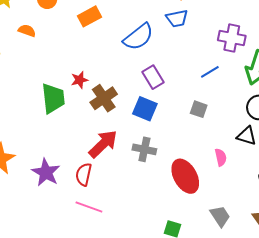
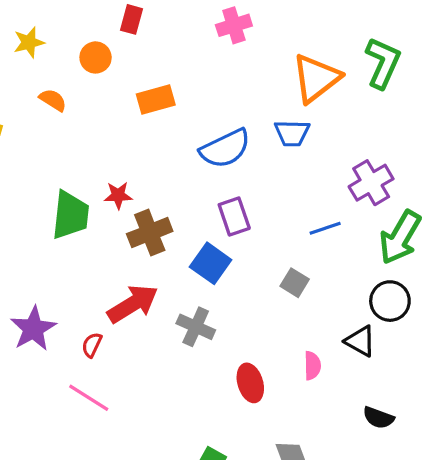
purple cross: (232, 38) -> (371, 183), turned 36
red semicircle: (84, 174) -> (92, 345), size x0.7
red ellipse: (185, 176) -> (250, 383), size x0.7

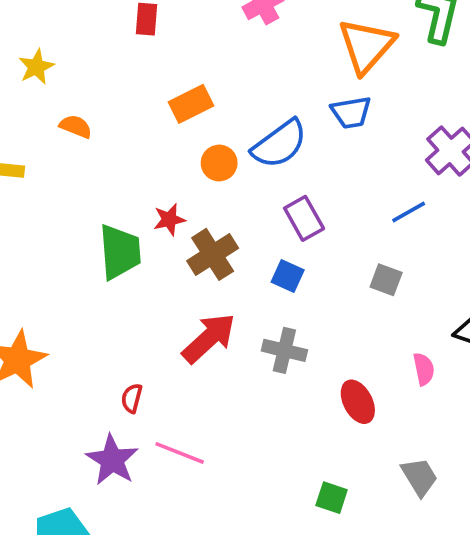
orange circle: (96, 57) -> (219, 163), moved
blue square: (211, 263) -> (288, 276), size x0.7
purple star: (33, 329) -> (112, 460), moved
red semicircle: (92, 345) -> (132, 398), moved

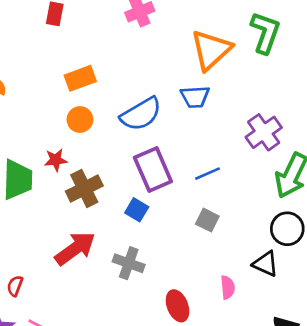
orange circle: (219, 163) -> (80, 120), moved
blue line: (409, 212) -> (208, 174), moved
purple rectangle: (304, 218) -> (153, 170), size x1.4

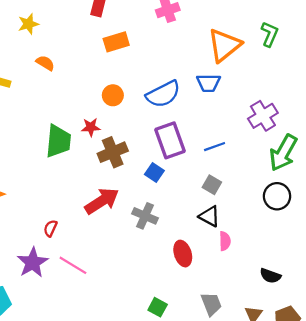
green L-shape: (265, 33) -> (270, 34), size x0.7
orange rectangle: (80, 78) -> (116, 42), moved
black triangle: (266, 264) -> (209, 216), moved

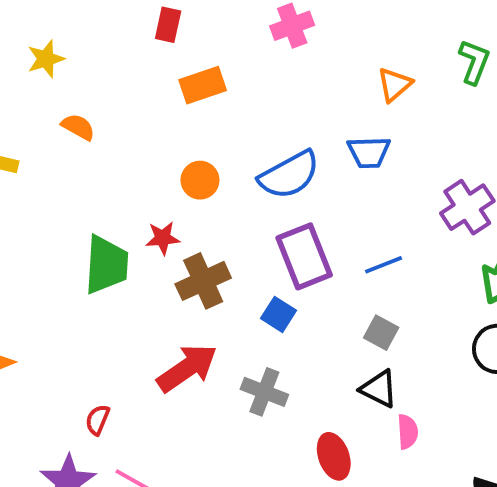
orange triangle: (224, 45) -> (394, 85), size x0.6

